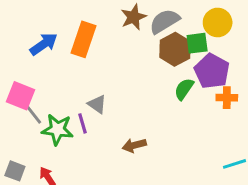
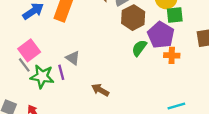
green square: (197, 43) -> (175, 15), moved
pink square: (20, 96) -> (29, 50), moved, turned 30
brown arrow: (134, 145) -> (100, 90), turned 42

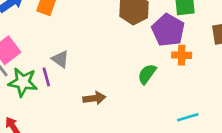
green semicircle: (139, 48) -> (147, 74), moved
brown arrow: (100, 90) -> (94, 98), turned 144

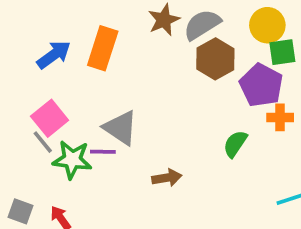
gray triangle: (60, 59) -> (121, 128), size x1.5
purple line: (46, 77) -> (103, 152), turned -72

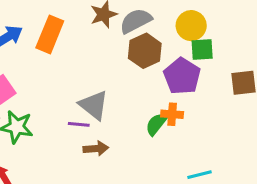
orange cross: (280, 117) -> (172, 114), moved
gray triangle: (121, 128) -> (94, 105), moved
purple line: (103, 152) -> (79, 124), moved

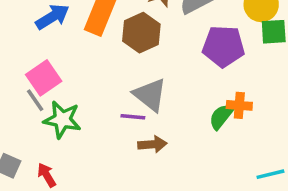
brown hexagon: (145, 51) -> (141, 33), moved
purple pentagon: (182, 76) -> (223, 46), moved, turned -30

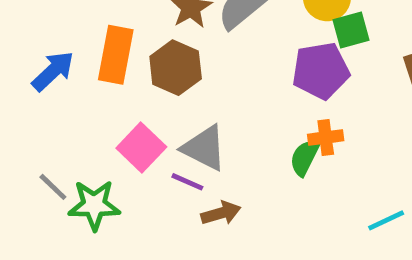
purple pentagon: (223, 46) -> (321, 71), moved
pink square: (44, 78) -> (141, 147), moved
purple line: (133, 117) -> (187, 182), turned 30

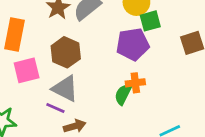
brown hexagon: (176, 68) -> (66, 52), moved
pink square: (141, 147) -> (27, 70), moved, turned 32

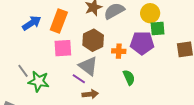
orange cross: (135, 83) -> (119, 51), moved
green semicircle: (123, 94) -> (129, 77), turned 119

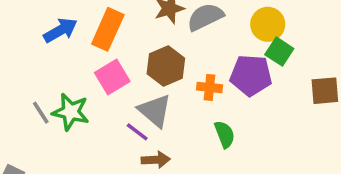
green square: (158, 28) -> (279, 52), turned 35
pink square: (63, 48) -> (112, 77), turned -30
green star: (39, 81) -> (71, 112), moved

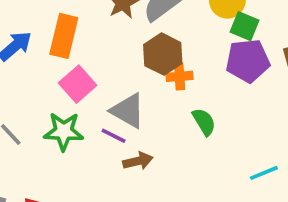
brown hexagon: (166, 66) -> (163, 54), moved
purple pentagon: (251, 75) -> (248, 61), moved
green star: (71, 112) -> (64, 131), moved

